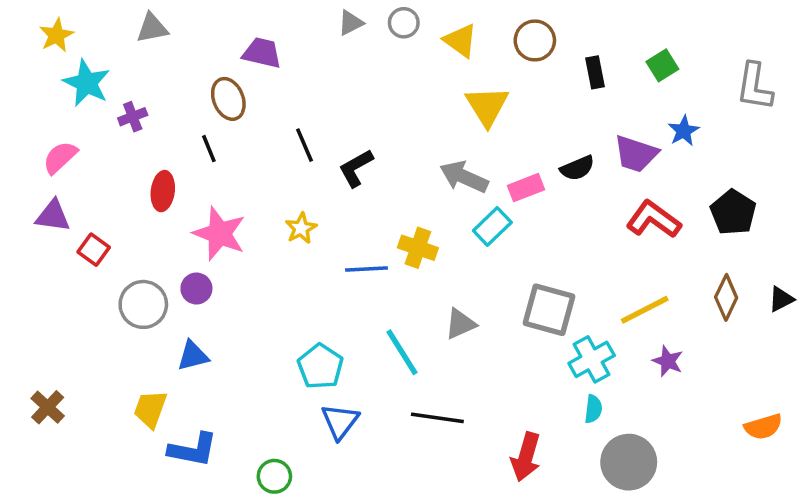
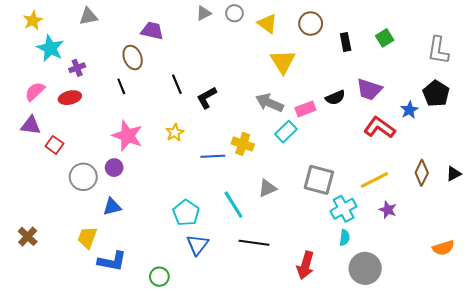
blue star: (684, 131) -> (409, 110), moved
red ellipse: (163, 191) -> (70, 98), moved, turned 70
black pentagon: (733, 212) -> (436, 93), moved

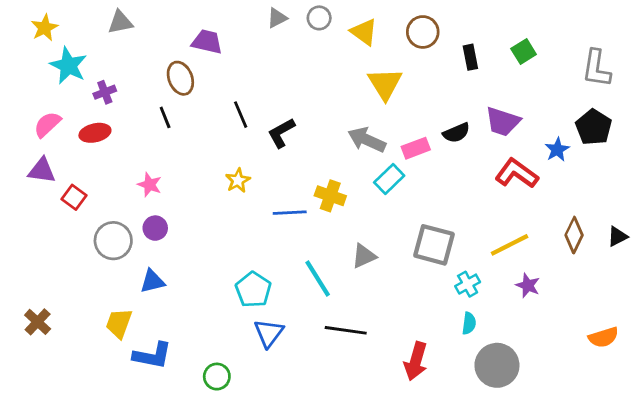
pink star: (127, 136) -> (150, 185), moved, size x0.6
cyan cross: (344, 209) -> (468, 284), size x0.7

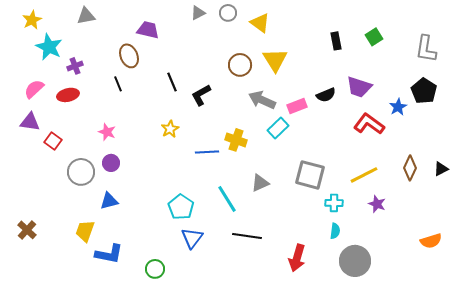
brown circle: (423, 32) -> (240, 65), moved
cyan cross: (468, 284) -> (334, 203), turned 30

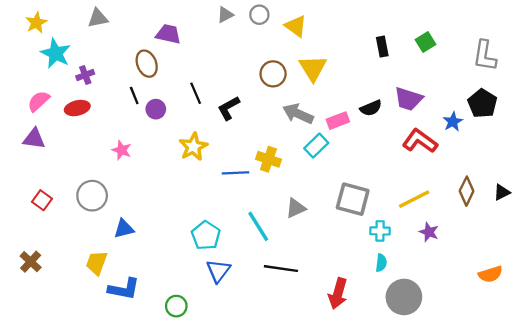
yellow star: (170, 129) -> (193, 147), size x1.4
red square: (53, 141) -> (42, 200), moved
purple circle: (111, 163) -> (156, 109), moved

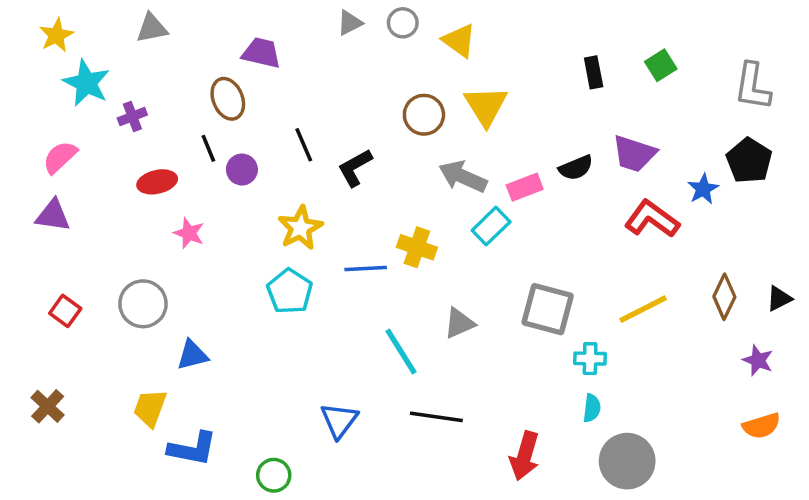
red ellipse: (77, 108) -> (157, 182), moved
purple star: (429, 232) -> (758, 360), moved
cyan pentagon: (206, 235) -> (290, 291), moved

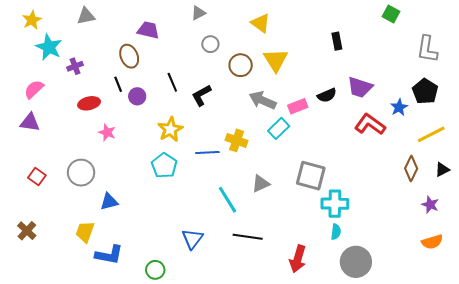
gray circle: (403, 23) -> (210, 44), moved
green square: (661, 65) -> (391, 14), moved, turned -30
yellow line: (643, 309) -> (431, 134), moved
cyan cross: (590, 359) -> (335, 204), size x1.5

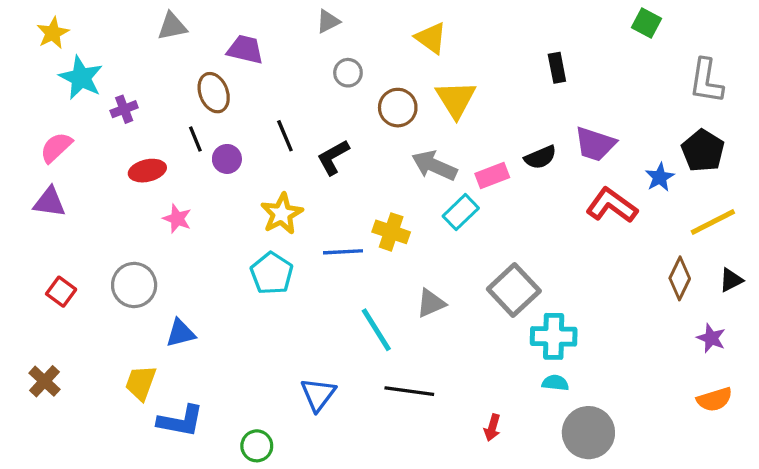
gray triangle: (86, 16) -> (172, 26), moved
gray square: (311, 176) -> (514, 290), turned 32
cyan semicircle: (336, 232) -> (555, 383), turned -91
red arrow: (298, 259) -> (492, 428), size x0.6

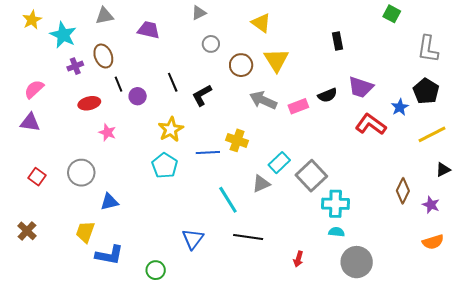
cyan star: (81, 78) -> (63, 35), moved
brown ellipse: (214, 93) -> (103, 56), moved
cyan rectangle: (461, 212) -> (279, 163), moved
brown diamond: (680, 278) -> (403, 191), moved

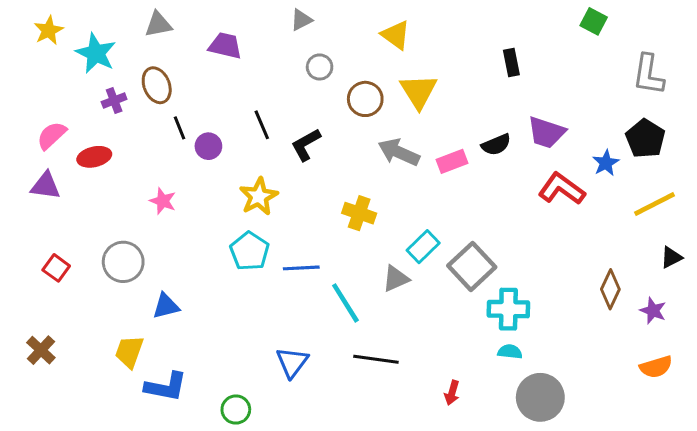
red ellipse: (89, 103) -> (94, 157), moved
blue line: (208, 153) -> (301, 268), moved

